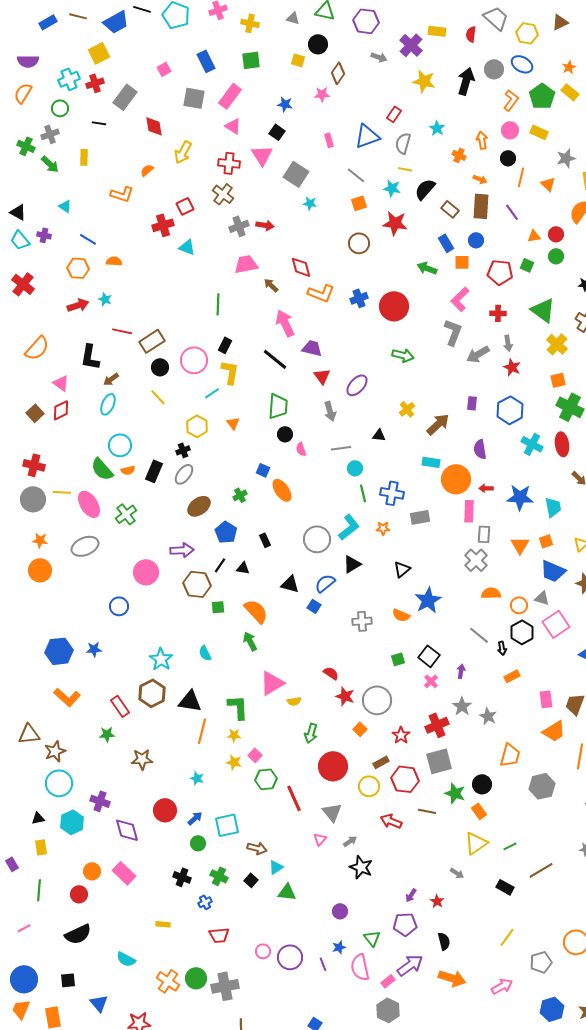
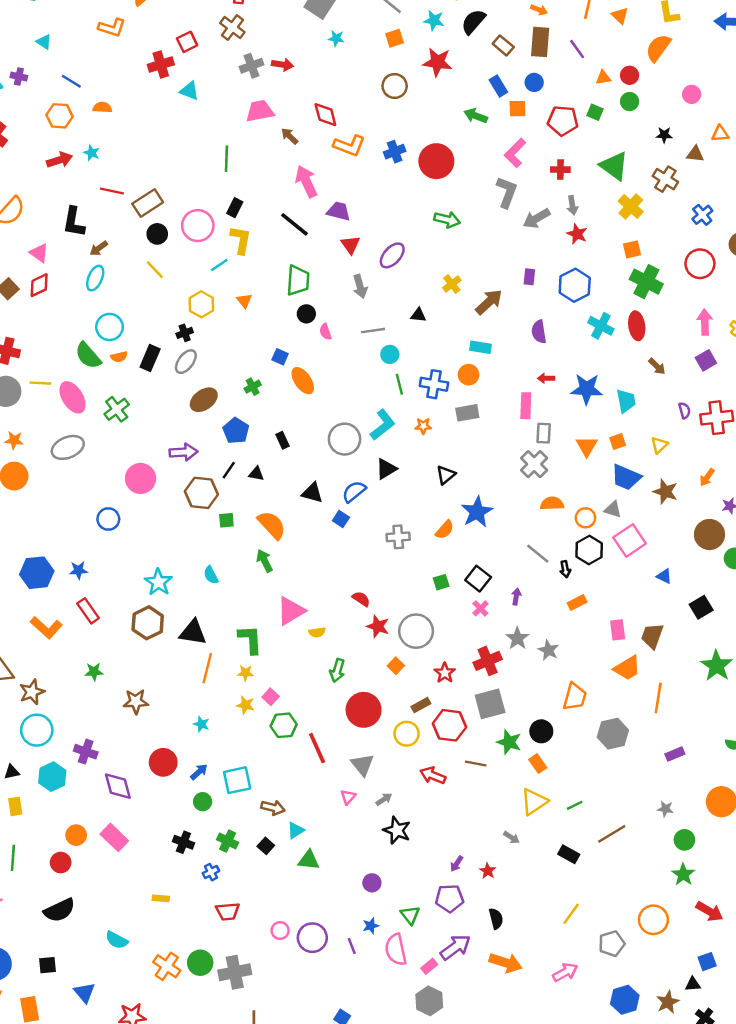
orange circle: (456, 479) -> (469, 375), moved, size x0.6
orange semicircle: (401, 615) -> (445, 530), turned -72
red rectangle: (120, 706) -> (88, 611), moved

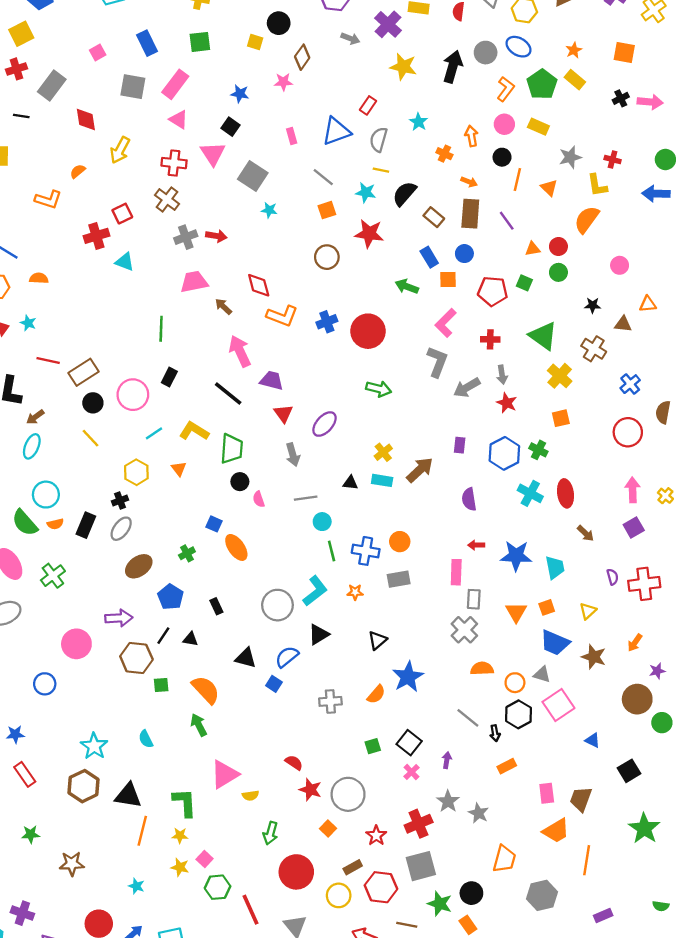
yellow L-shape: (241, 240) -> (194, 431), moved, turned -68
green cross: (646, 282) -> (538, 450), moved, size x0.6
cyan rectangle: (480, 347) -> (382, 480), moved

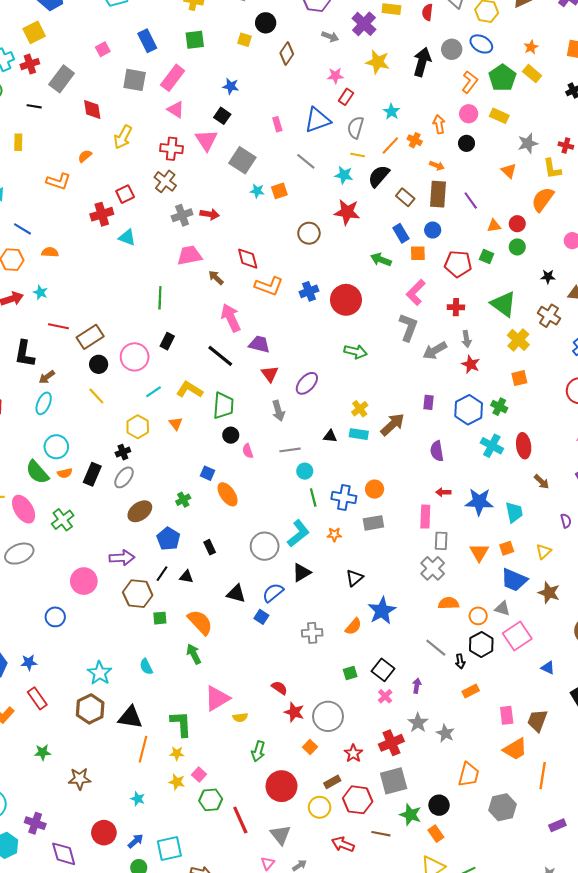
pink star: (283, 82) -> (335, 76), moved
orange line: (517, 179) -> (390, 145), moved, turned 30
orange square: (327, 210) -> (279, 191), moved

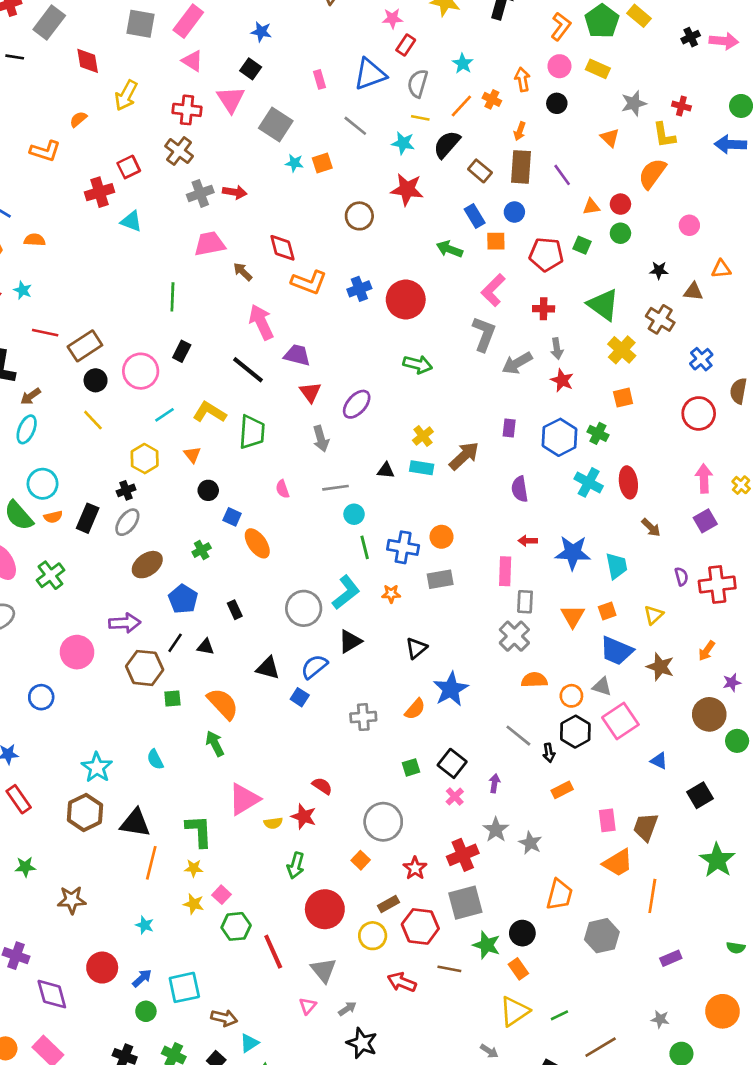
orange arrow: (437, 166) -> (520, 131), turned 88
black circle: (231, 435) -> (208, 490), moved
red star: (294, 712) -> (304, 816), moved

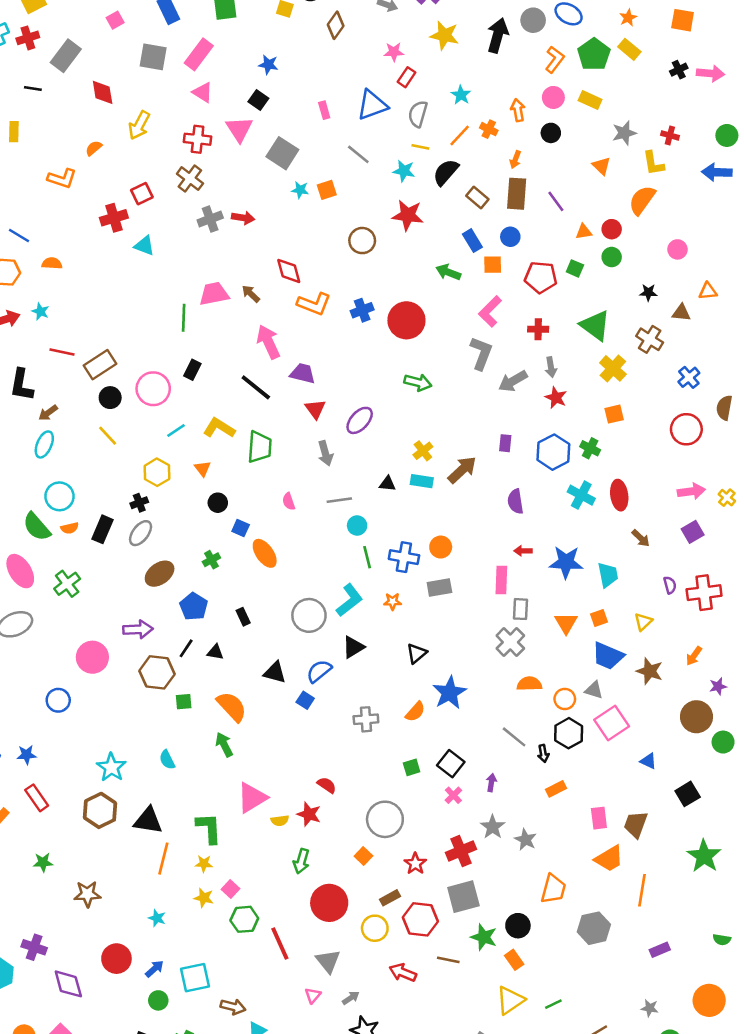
pink trapezoid: (210, 244) -> (214, 294), moved
pink arrow: (704, 478) -> (691, 491), turned 84

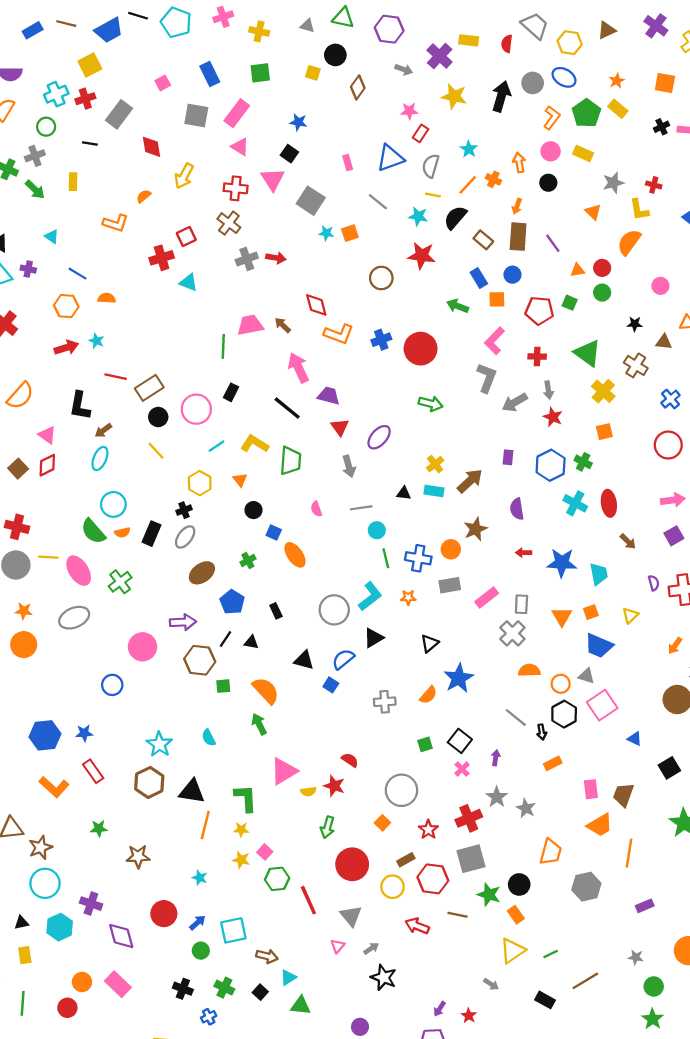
pink rectangle: (501, 580) -> (487, 597), moved, turned 50
brown star: (650, 671) -> (475, 529), moved, turned 30

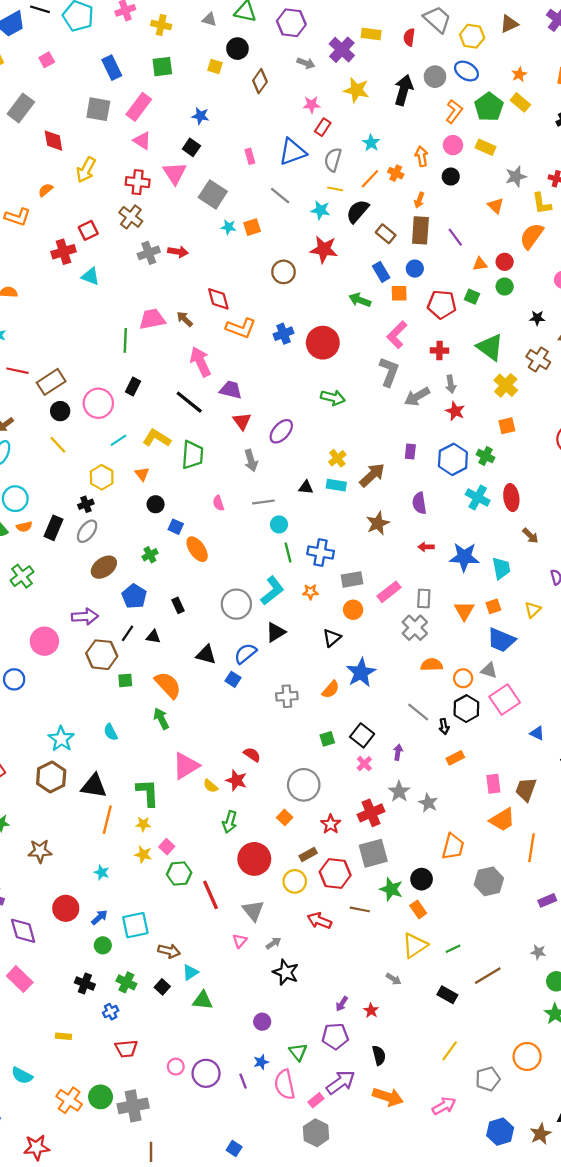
pink square: (163, 83) -> (47, 60), moved
orange circle: (451, 549) -> (353, 610), moved
yellow semicircle: (308, 791) -> (211, 786), turned 48

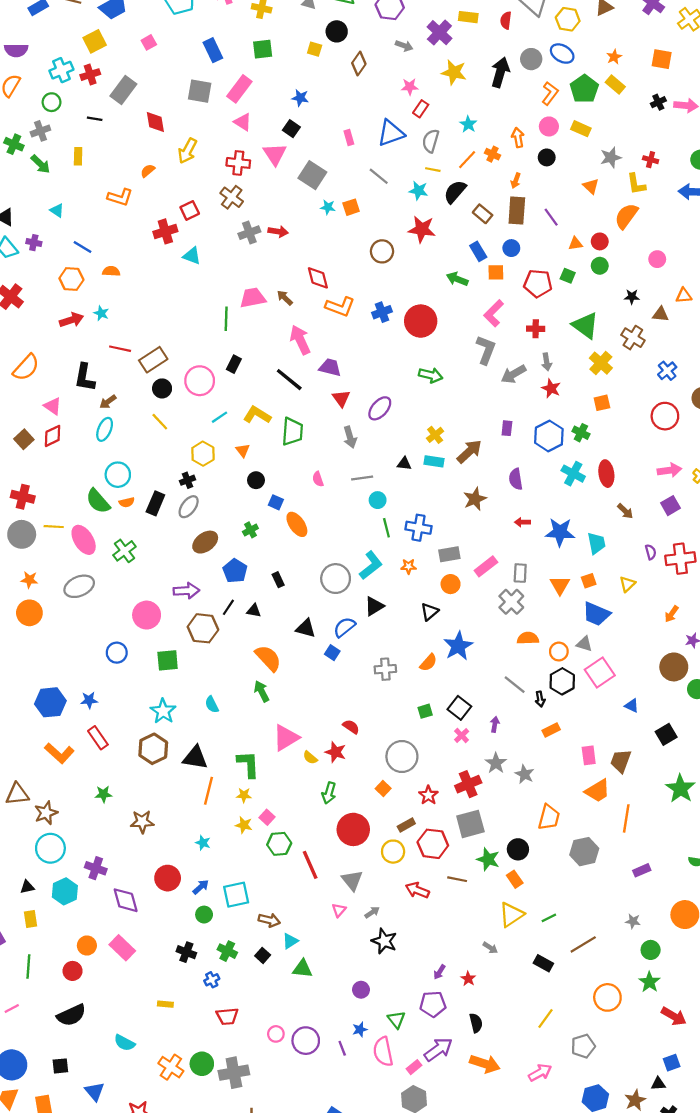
green square: (125, 680) -> (168, 660), moved, size x1.5
orange circle: (527, 1056) -> (607, 997), moved

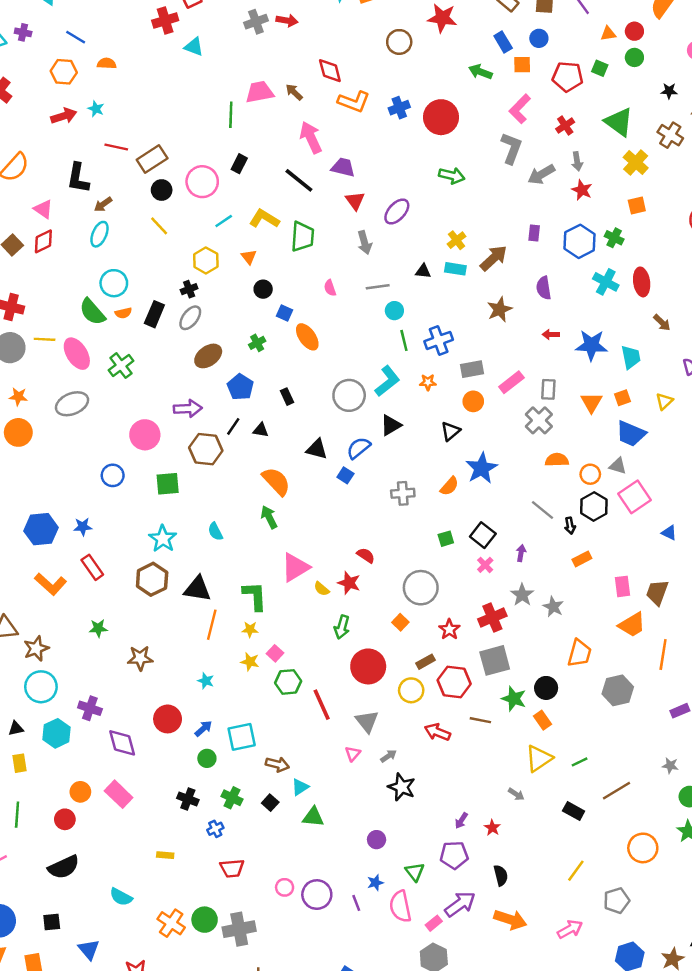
red cross: (536, 329) -> (565, 126), turned -35
blue cross: (418, 528) -> (439, 340), turned -30

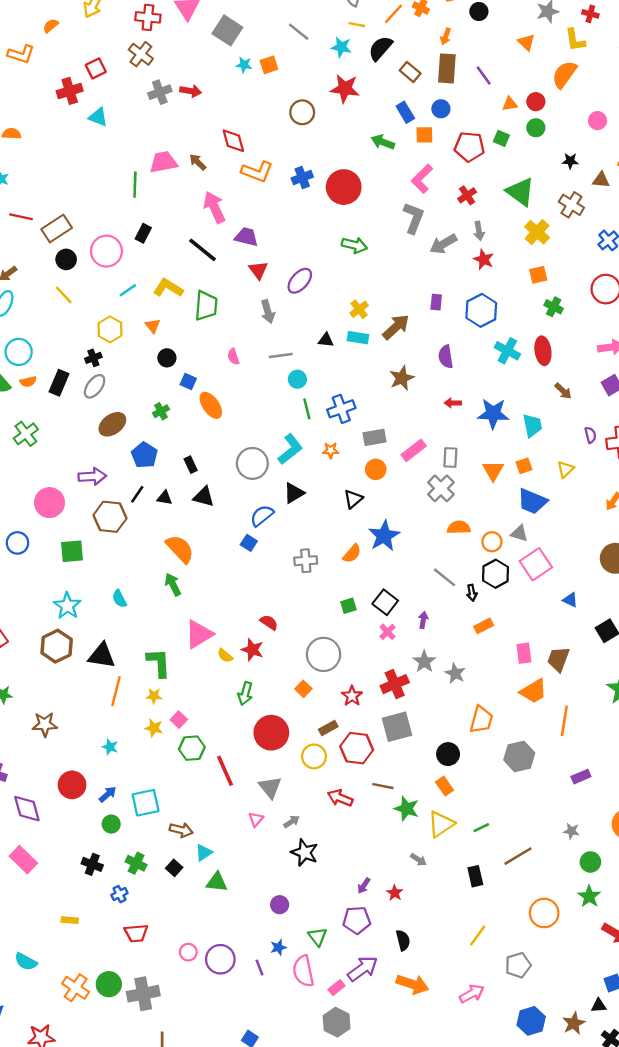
green cross: (614, 238) -> (554, 307), moved
black triangle: (317, 449) -> (204, 497), moved
green star: (514, 699) -> (407, 809), moved
black rectangle: (574, 811) -> (475, 876), turned 48

